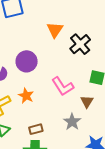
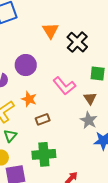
gray star: (72, 122) -> (89, 120), moved
brown rectangle: (36, 129) -> (43, 119), moved

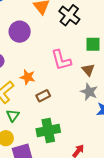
purple circle: (26, 65) -> (20, 32), moved
pink L-shape: (64, 86) -> (61, 60), turned 30

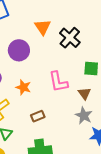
orange star: (28, 77) -> (23, 87), moved

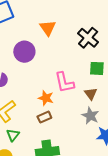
black cross: (70, 38) -> (88, 38), moved
orange star: (23, 87) -> (46, 98), moved

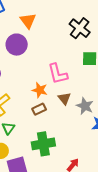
orange triangle: (48, 28) -> (28, 21), moved
brown triangle: (91, 94) -> (64, 98), moved

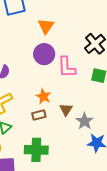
purple circle: (17, 45) -> (44, 54), moved
pink L-shape: (58, 74) -> (67, 67), moved

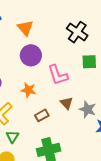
pink L-shape: (67, 67) -> (58, 75), moved
orange star: (43, 96) -> (28, 90), moved

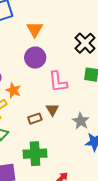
orange star: (28, 90) -> (13, 90), moved
brown triangle: (67, 103) -> (52, 110), moved

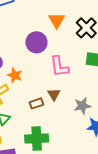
orange triangle: (35, 29) -> (57, 20), moved
gray star: (81, 121) -> (82, 106), turned 30

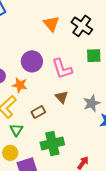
purple circle: (36, 42) -> (32, 61), moved
brown rectangle: (36, 103) -> (38, 112), moved

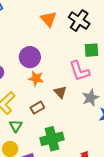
pink L-shape: (62, 69) -> (79, 71), moved
orange star: (20, 85) -> (36, 78), moved

